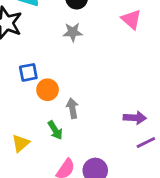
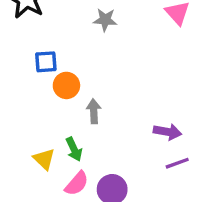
green arrow: (55, 130) -> (74, 149), moved
yellow triangle: (21, 143) -> (44, 159), moved, turned -42

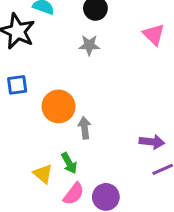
blue square: (46, 62) -> (17, 85), moved
orange circle: (66, 85) -> (59, 106), size x1.4

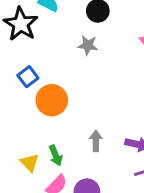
blue square: (17, 85) -> (28, 77), moved, turned -36
gray arrow: (85, 128) -> (96, 141), moved

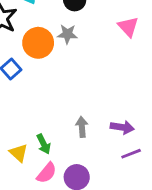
orange circle: (52, 100) -> (38, 43), moved

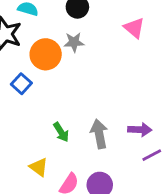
gray arrow: (82, 127) -> (99, 134), size x1.4
green arrow: (44, 144) -> (61, 132), moved

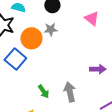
blue square: (21, 84) -> (15, 59), size x1.5
purple arrow: (140, 130) -> (98, 69), moved

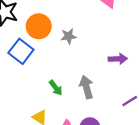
gray star: (51, 29) -> (69, 36), moved

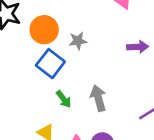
blue square: (21, 51) -> (50, 64), moved
purple arrow: (118, 59) -> (138, 47), moved

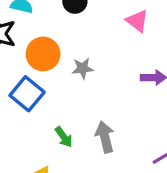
blue square: (50, 64) -> (27, 94), moved

